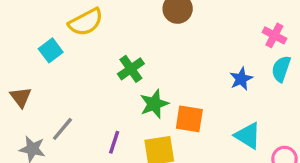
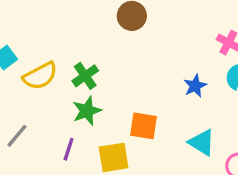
yellow semicircle: (86, 22) -> (40, 76), moved
green star: (154, 104) -> (87, 111), moved

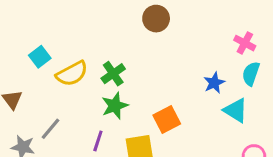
orange square: (144, 126) -> (167, 120), turned -36
cyan triangle: (202, 142) -> (236, 110), moved

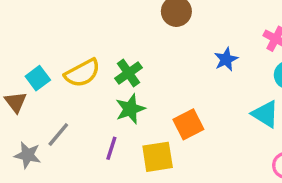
cyan square: (40, 57) -> (38, 78), moved
blue star: (214, 83) -> (226, 59), moved

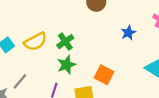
orange square: (188, 124) -> (104, 75), turned -36

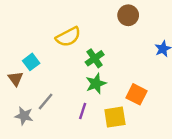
yellow semicircle: (35, 42) -> (68, 37), moved

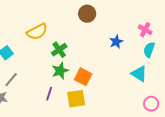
orange square: (137, 94) -> (83, 77), moved
gray line: (46, 101) -> (11, 80), moved

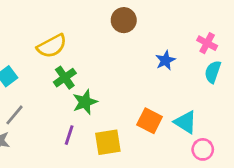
green cross: (59, 50) -> (65, 78), moved
cyan triangle: (139, 74) -> (185, 122), moved
orange square: (83, 77) -> (150, 121), moved
pink circle: (151, 104) -> (203, 149), moved

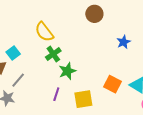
yellow semicircle: (52, 46) -> (44, 32), turned 80

